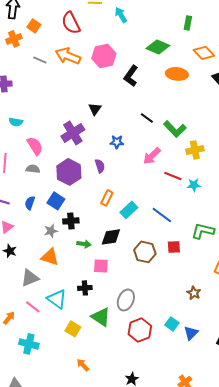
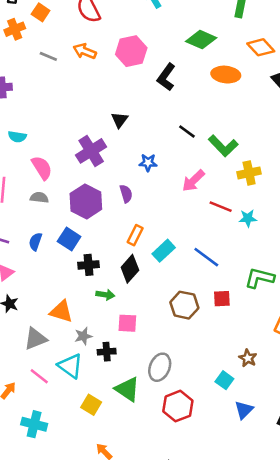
orange arrow: (68, 56) -> (85, 51), size x0.7
gray star: (51, 231) -> (83, 336), moved
black diamond: (111, 237) -> (130, 269), moved, turned -40
cyan square: (172, 324) -> (224, 380), moved

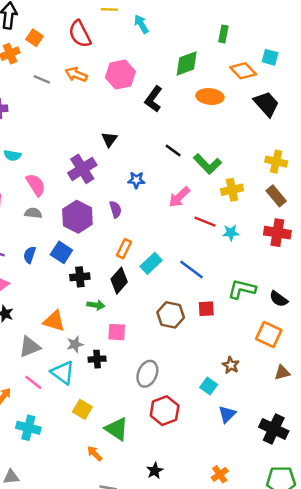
green diamond: (201, 40) -> (187, 63), turned -44
green triangle: (127, 389) -> (117, 429), moved

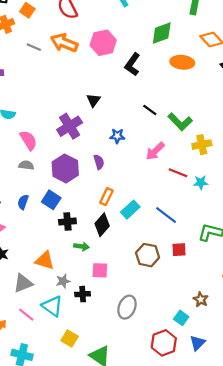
orange arrow: (76, 74) -> (64, 43), size x1.4
red hexagon: (165, 411) -> (164, 343), moved

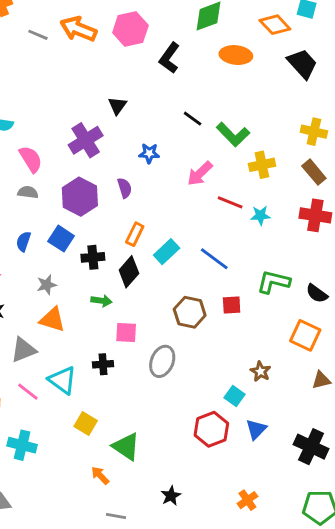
black cross: (67, 222) -> (93, 257), moved
gray star: (63, 281) -> (47, 285), moved
gray ellipse: (127, 307) -> (162, 361), moved

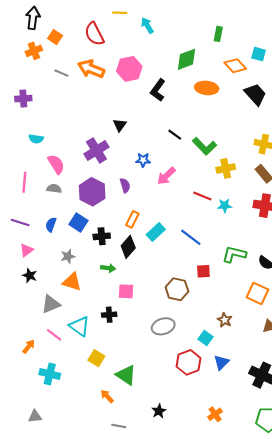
pink arrow: (200, 174) -> (166, 176), moved
brown hexagon: (190, 312) -> (177, 289), moved
gray ellipse: (162, 361) -> (163, 326), moved, turned 50

